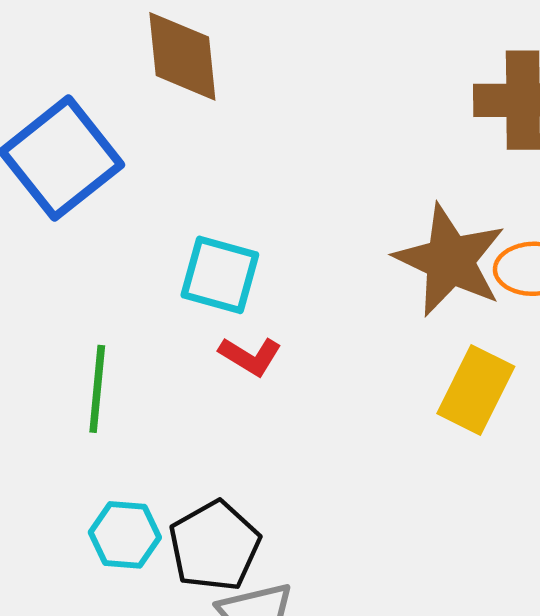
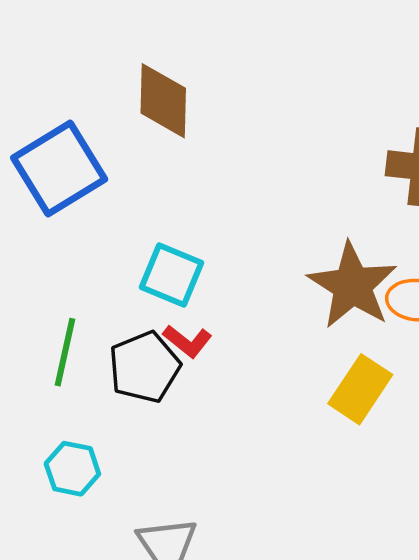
black pentagon: (214, 546) -> (144, 367), moved

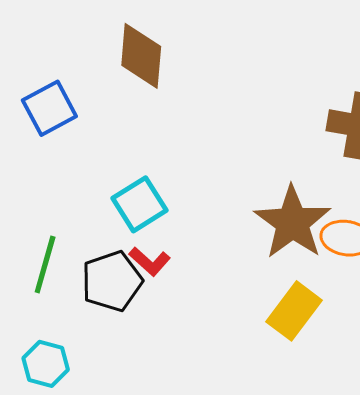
blue square: (59, 168) -> (49, 108), size x0.7
cyan square: (172, 275) -> (140, 204), turned 32

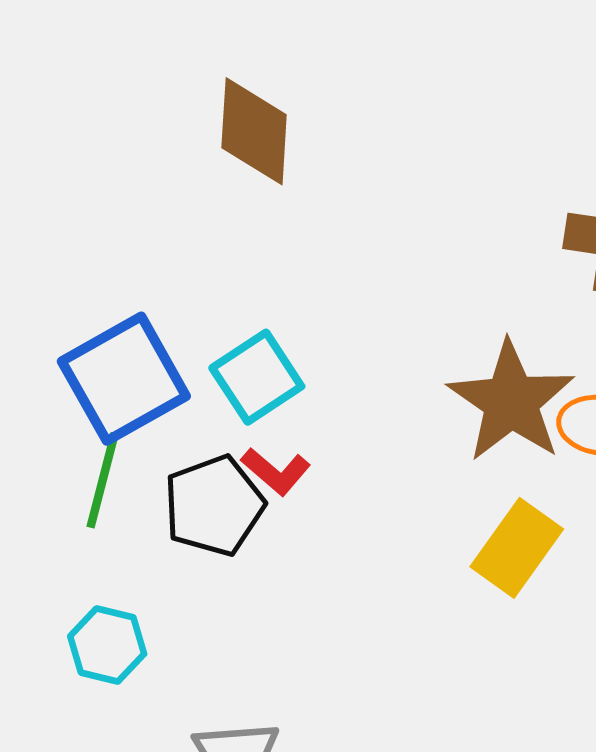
blue square: (49, 108) -> (124, 379), moved, size x1.4

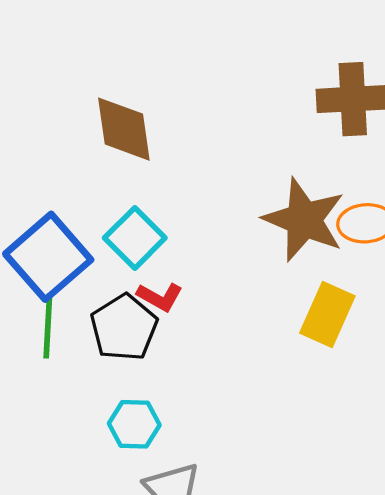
brown diamond: (254, 131) -> (124, 129), moved
cyan hexagon: (107, 645) -> (134, 424), moved

